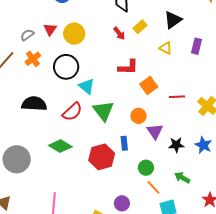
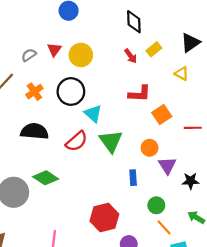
orange cross: (33, 59) -> (34, 92), moved
green diamond: (60, 146) -> (46, 178), moved
red hexagon: (102, 157) -> (104, 218), moved

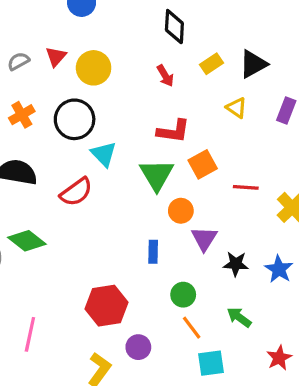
yellow rectangle: (154, 49) -> (211, 64), moved
green triangle: (111, 141) -> (157, 175), moved

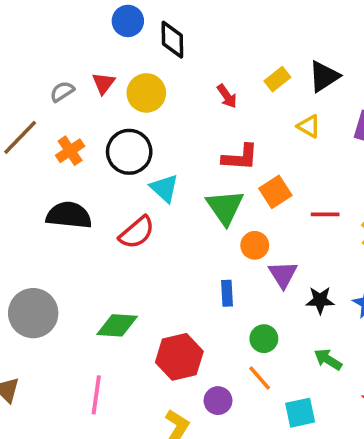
black diamond: (174, 27) -> (172, 40), moved
green diamond: (27, 241) -> (117, 325), moved, turned -30
orange line: (192, 328) -> (260, 378), moved

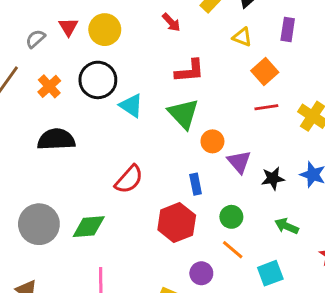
orange square: (275, 192) -> (265, 72), moved
red semicircle: (137, 233) -> (129, 179), moved
green diamond: (117, 325) -> (89, 227), moved
red hexagon: (179, 357) -> (177, 223), moved

